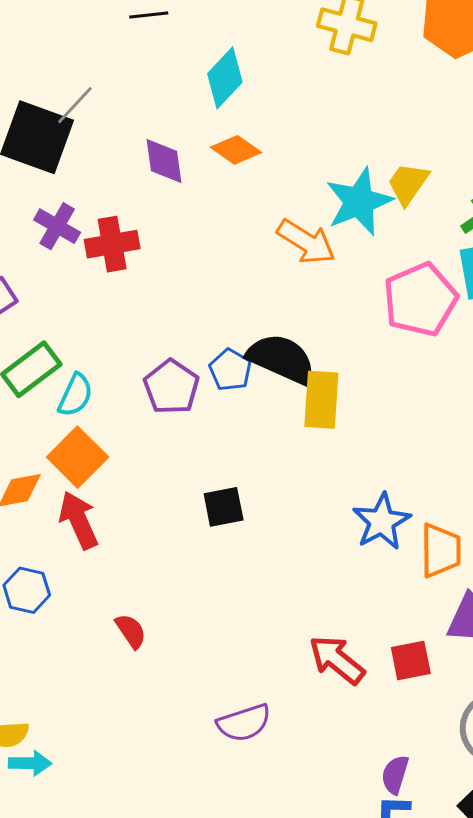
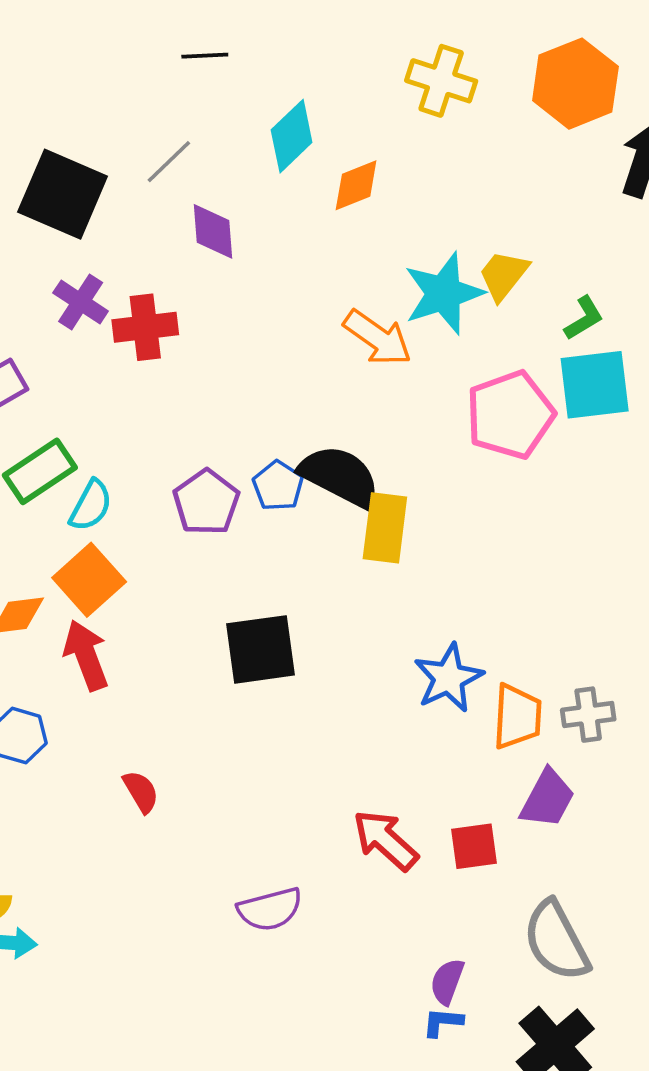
gray line: (75, 105) -> (169, 162), moved
orange diamond: (236, 150) -> (356, 185), moved, turned -60
black square: (224, 507) -> (260, 649), size x1.5

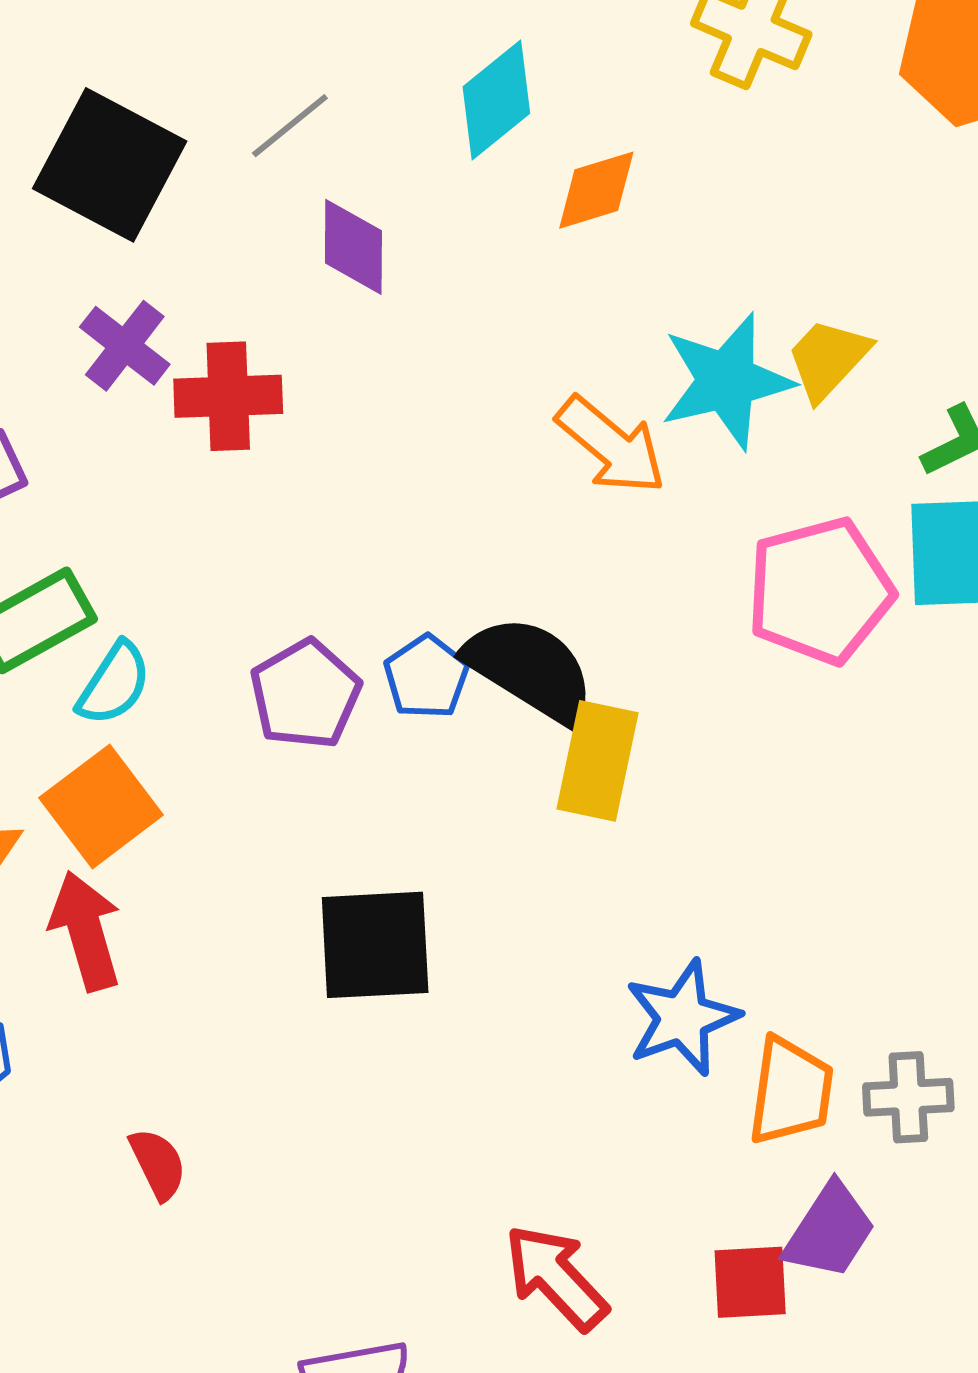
red square: (474, 846) -> (750, 1282), moved

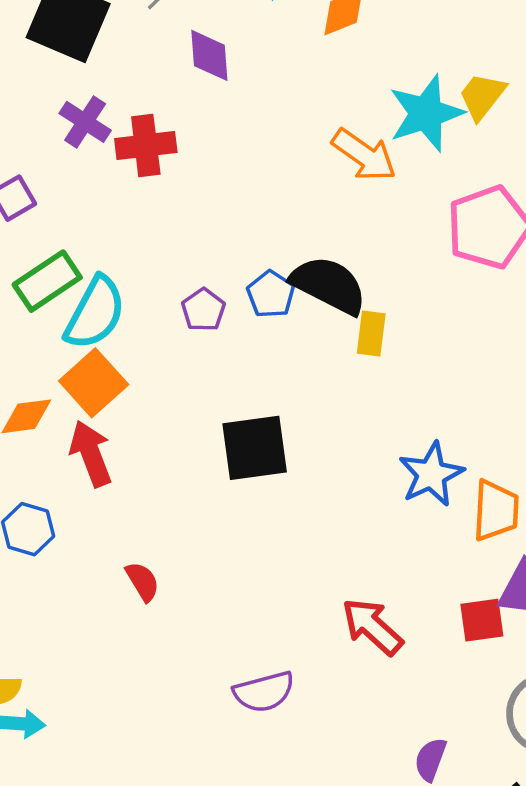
cyan semicircle: (114, 684) -> (95, 313), size x1.5
purple pentagon: (305, 694) -> (203, 310), size x0.7
yellow rectangle: (597, 761) -> (371, 334), size x0.7

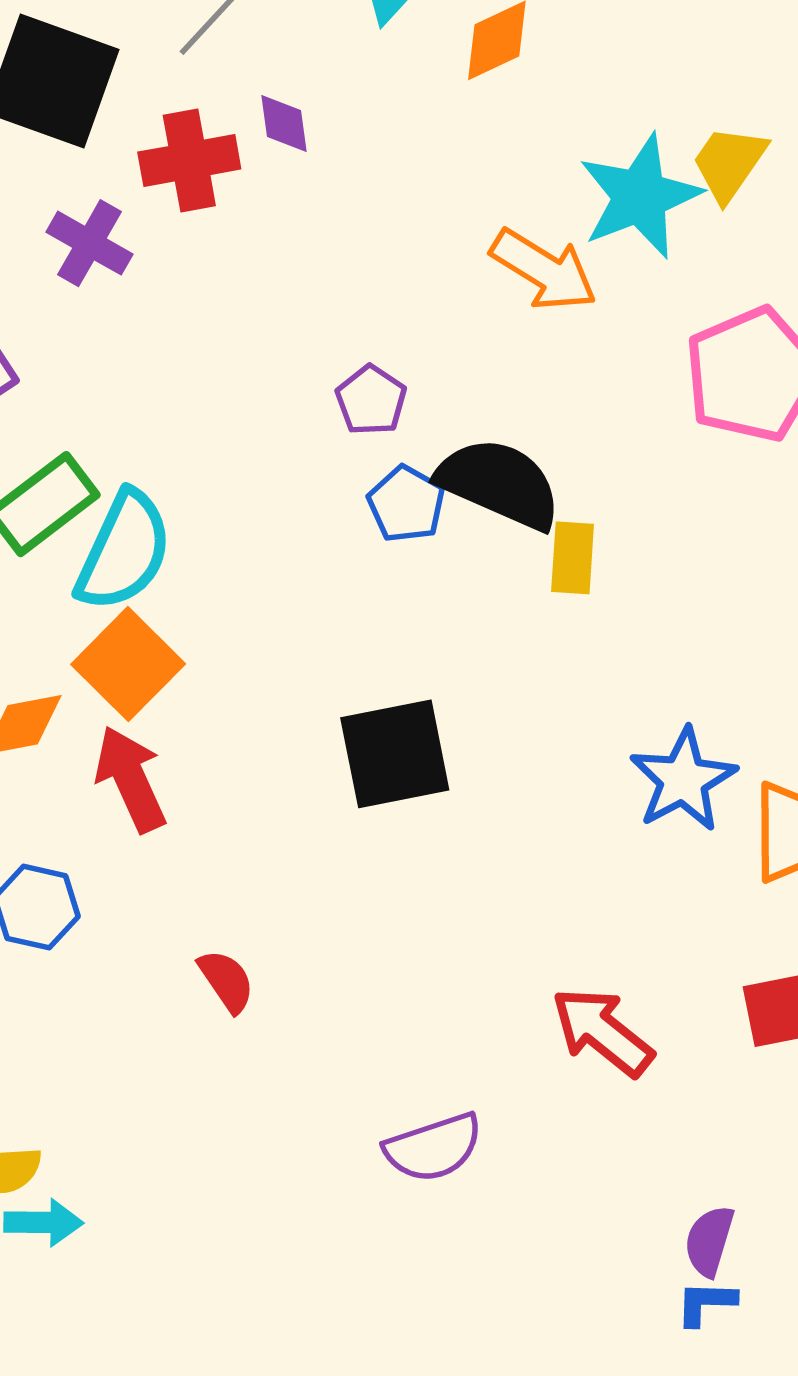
purple diamond: (209, 55) -> (284, 124), size x0.7
red cross: (146, 146) -> (189, 161), moved
purple pentagon: (203, 310) -> (371, 400), moved

